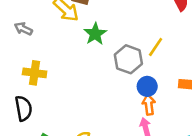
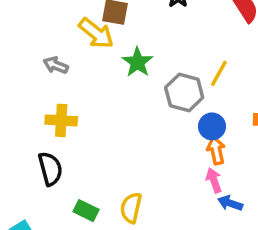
gray arrow: (23, 29) -> (56, 65), moved

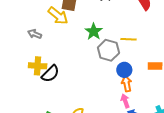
green star: (137, 62) -> (94, 32), moved
yellow line: (219, 73) -> (129, 39), turned 63
black semicircle: (50, 169) -> (50, 74), moved, turned 60

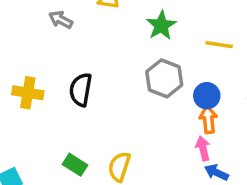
gray hexagon: (108, 50) -> (164, 78), moved
yellow cross: (38, 66) -> (28, 93), moved
black semicircle: (50, 74) -> (81, 90), turned 138

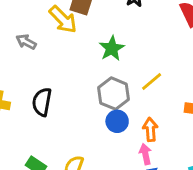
yellow line: (219, 45) -> (152, 81), moved, turned -50
blue circle: (207, 96) -> (117, 121), moved

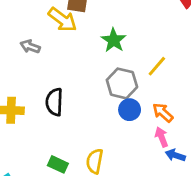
orange arrow: (150, 129) -> (163, 113), turned -35

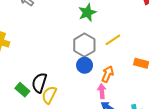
black semicircle: (54, 102) -> (39, 83), moved
orange arrow: (163, 113) -> (108, 74), turned 56

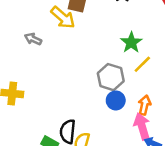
green star: (87, 13) -> (131, 43), moved
pink arrow: (102, 91) -> (142, 126), size x1.5

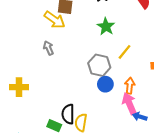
gray arrow: (33, 39) -> (48, 48), moved, turned 48
green star: (131, 43) -> (106, 27), moved

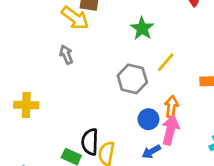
blue circle: (105, 84) -> (148, 119), moved
pink arrow: (129, 104) -> (170, 130), turned 35
blue arrow: (140, 117) -> (151, 152), moved, turned -48

